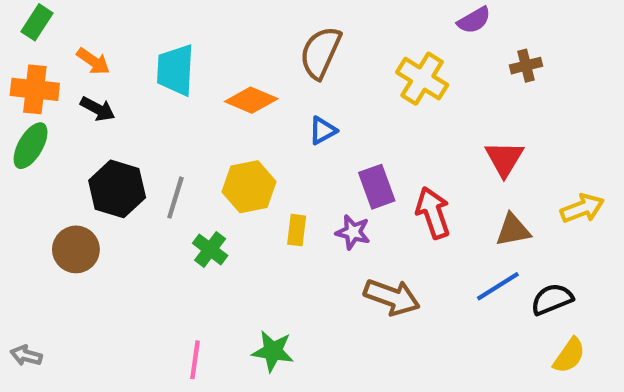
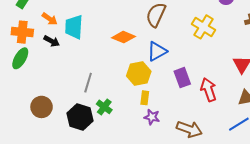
cyan trapezoid: (175, 70) -> (74, 27), moved
blue triangle: (323, 130) -> (157, 51), size x1.5
yellow hexagon: (249, 187) -> (139, 74), moved
black hexagon: (117, 189) -> (80, 117), moved
purple star: (353, 232) -> (152, 117), moved

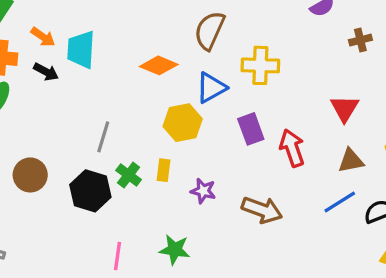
yellow cross: (203, 27) -> (260, 65), moved, turned -30
yellow rectangle: (145, 98) -> (164, 170), moved

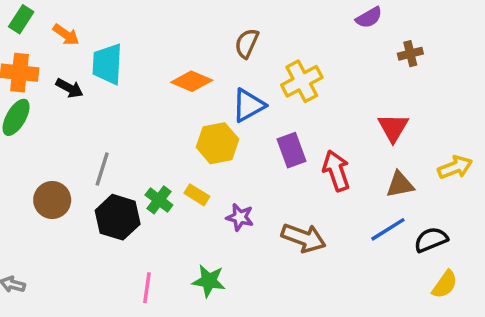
brown semicircle: (210, 31) -> (247, 43), size x0.7
orange arrow: (43, 37) -> (66, 35), moved
yellow cross: (260, 65) -> (302, 81), turned -30
gray line: (103, 137) -> (102, 169), moved
yellow rectangle: (164, 170) -> (197, 195), turned -65

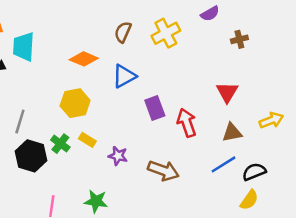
yellow cross: (302, 81) -> (166, 33), moved
yellow hexagon: (217, 143) -> (75, 103), moved
yellow semicircle: (445, 284) -> (249, 200), moved

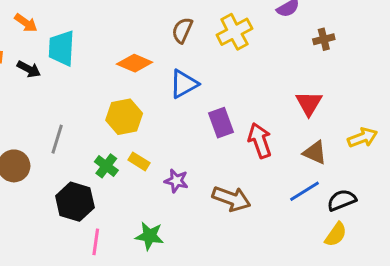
brown triangle: (232, 133) -> (315, 152), turned 35
black hexagon: (31, 156) -> (75, 202), moved

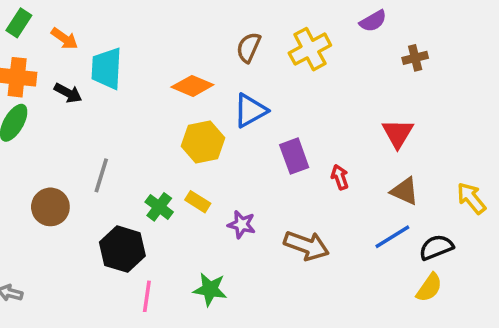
yellow hexagon: (124, 117) -> (203, 142), moved
yellow arrow: (363, 138) -> (471, 198), moved, turned -108
red arrow: (260, 141) -> (340, 177), size x0.6

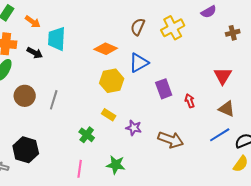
brown circle: (50, 207) -> (25, 96), moved
green cross: (159, 207) -> (87, 135), moved
black hexagon: (122, 249) -> (26, 150), moved

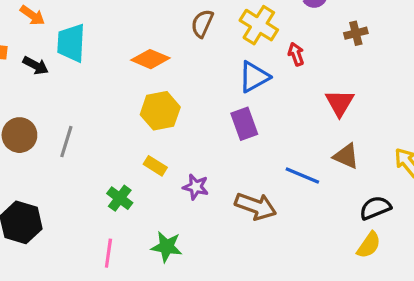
yellow cross: (173, 28) -> (259, 25), turned -30
blue triangle: (139, 63) -> (254, 77), moved
red arrow: (190, 101) -> (296, 54), moved
blue line: (220, 135) -> (302, 175), moved, turned 55

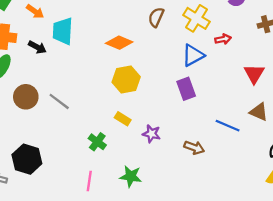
red arrow: (296, 54) -> (223, 39), turned 98
gray line: (66, 142) -> (59, 101), turned -70
brown arrow: (256, 206) -> (194, 148), size x0.7

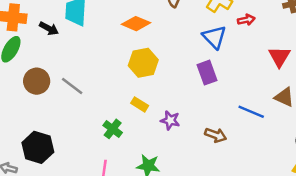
blue triangle: (193, 55) -> (214, 37), turned -45

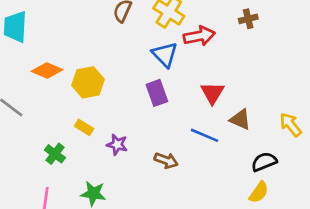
red arrow: (246, 20) -> (199, 36), size x1.6
orange diamond: (136, 24) -> (47, 70), moved
red triangle: (279, 57) -> (212, 93), moved

